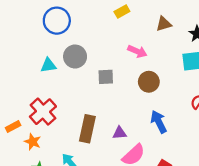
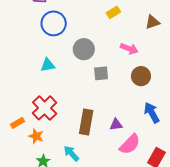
gray circle: (75, 57) -> (84, 49), moved

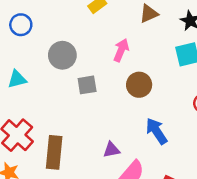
blue circle: (54, 23) -> (21, 25), size x0.7
pink arrow: (129, 49) -> (121, 50), turned -84
brown rectangle: (86, 122) -> (54, 152), moved

